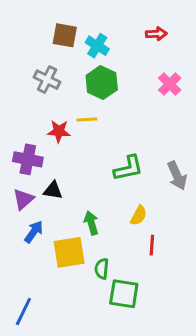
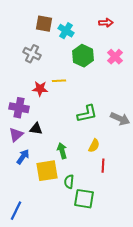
green hexagon: (102, 83) -> (83, 56), moved
gray arrow: (177, 176) -> (120, 119), turned -42

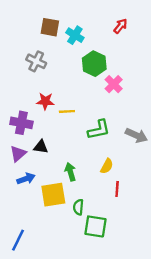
red arrow: (106, 23) -> (120, 26), turned -48
pink cross: (115, 57) -> (114, 84), moved
yellow line: (59, 81) -> (67, 111), moved
blue arrow: (23, 157) -> (26, 179), turned 35

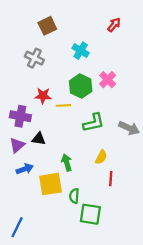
brown square: (50, 27) -> (47, 26), turned -36
cyan cross: (75, 35) -> (81, 51), moved
green hexagon: (94, 64) -> (81, 86), moved

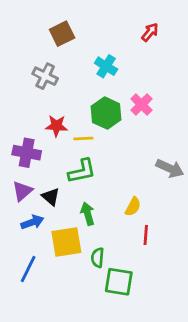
green L-shape: (94, 123) -> (82, 171), moved
black triangle: (39, 139) -> (51, 197), moved, turned 32
blue line: (17, 227) -> (28, 269), moved

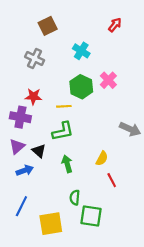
red star: (56, 126) -> (33, 97), moved
red line: (146, 235) -> (112, 180), turned -32
yellow square: (66, 242) -> (51, 224), moved

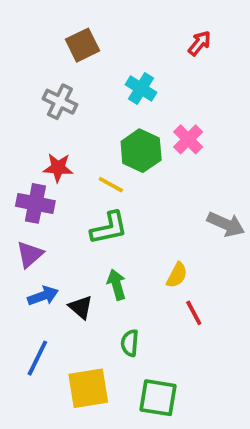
yellow line: (64, 106) -> (111, 185), turned 32
black triangle: (39, 151) -> (81, 307), moved
green square: (91, 216) -> (158, 398), moved

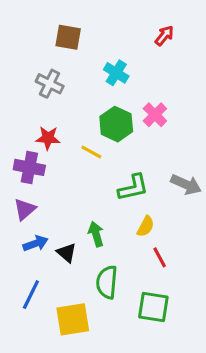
brown square: (83, 45) -> (68, 37), turned 36
green L-shape: (109, 228) -> (133, 188), moved
green semicircle: (130, 343) -> (107, 282), size x1.5
green square: (158, 398) -> (153, 307), moved

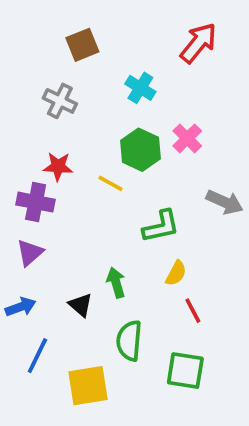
red arrow: (164, 36) -> (198, 43), size x1.6
brown square: (68, 37) -> (82, 45), turned -32
gray arrow: (186, 185) -> (225, 202), moved
blue arrow: (36, 243) -> (21, 307), moved

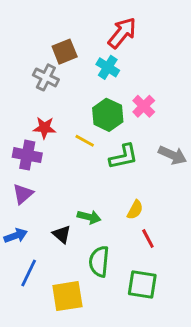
red arrow: (198, 43) -> (122, 33), moved
brown square: (82, 45) -> (65, 52), moved
green L-shape: (161, 226) -> (124, 157), moved
green arrow: (116, 283) -> (89, 217), turned 120

